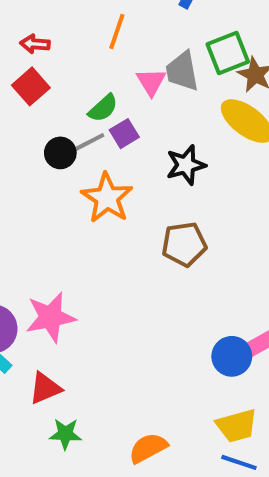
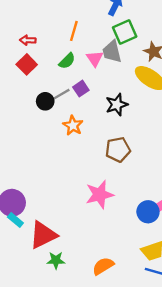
green square: (228, 53) -> (125, 32), moved
green semicircle: (103, 108) -> (67, 61), moved
orange star: (107, 198) -> (73, 125), size x0.7
pink star: (51, 317) -> (100, 195), moved
red triangle: (45, 388) -> (43, 235), size x1.5

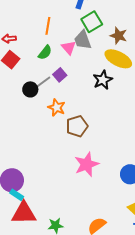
black star: (117, 105) -> (103, 80), moved
brown pentagon: (118, 150) -> (77, 126), moved
red triangle: (43, 235) -> (24, 213), moved, turned 32

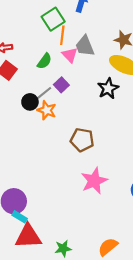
green square: (92, 22) -> (53, 19), moved
orange line: (48, 26) -> (62, 35), moved
orange star: (57, 107) -> (47, 110), moved
brown pentagon: (77, 126) -> (82, 140), turned 30

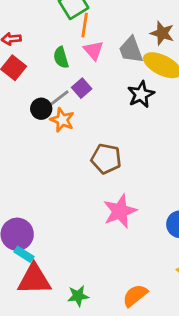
gray trapezoid: (85, 46) -> (131, 50), moved
green semicircle: (44, 61) -> (61, 57), turned 126

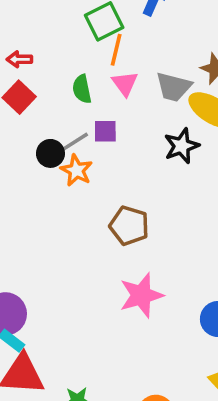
gray trapezoid: (131, 50) -> (174, 87), turned -60
purple square: (82, 88) -> (105, 131), turned 36

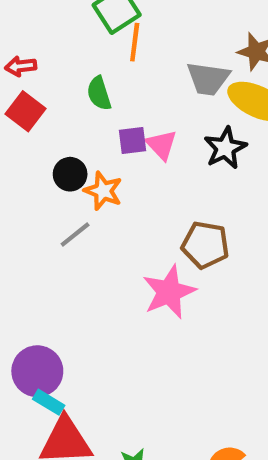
pink triangle: (125, 84) -> (162, 145), moved
gray line: (75, 142) -> (75, 235), moved
brown pentagon: (129, 226) -> (205, 245), moved
pink star: (141, 295) -> (169, 292), moved

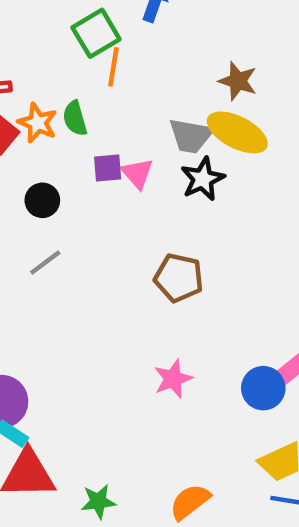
gray trapezoid: (208, 79) -> (191, 136), moved
orange star: (103, 191) -> (38, 123), moved
pink star: (169, 292) -> (173, 379), moved, size x0.7

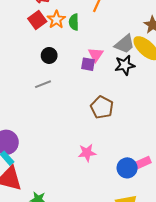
gray trapezoid: (191, 136) -> (125, 44), turned -65
purple square: (108, 168) -> (88, 64), moved

